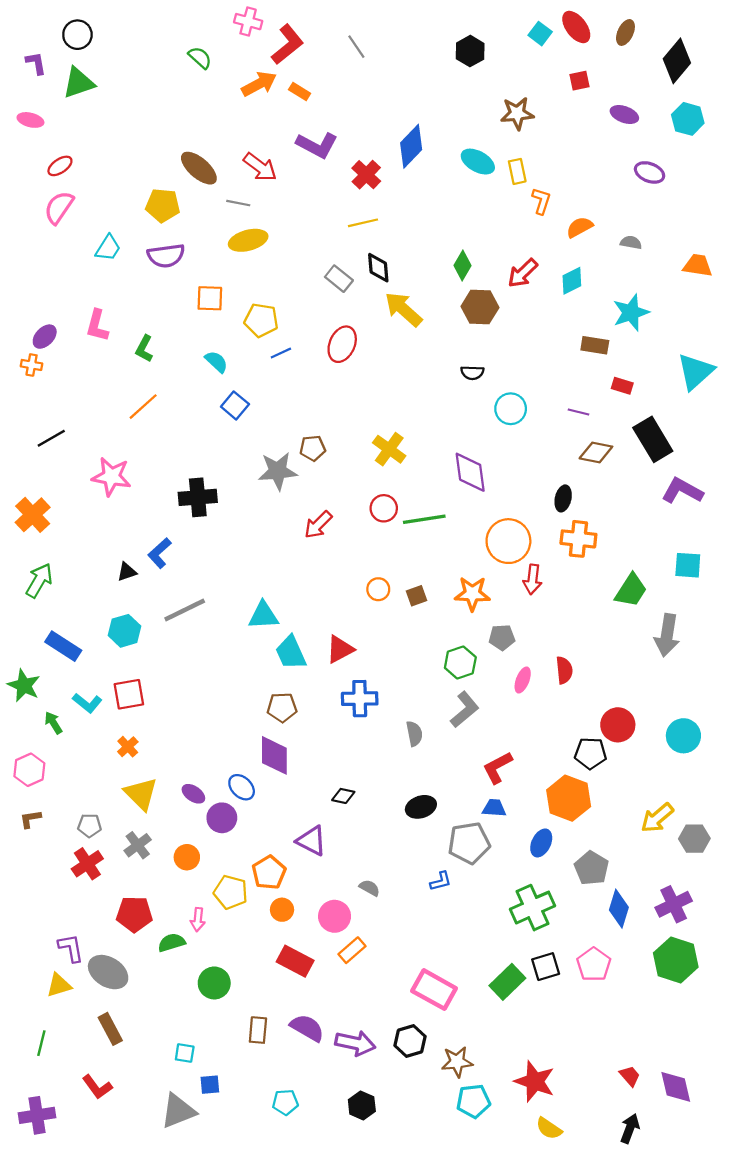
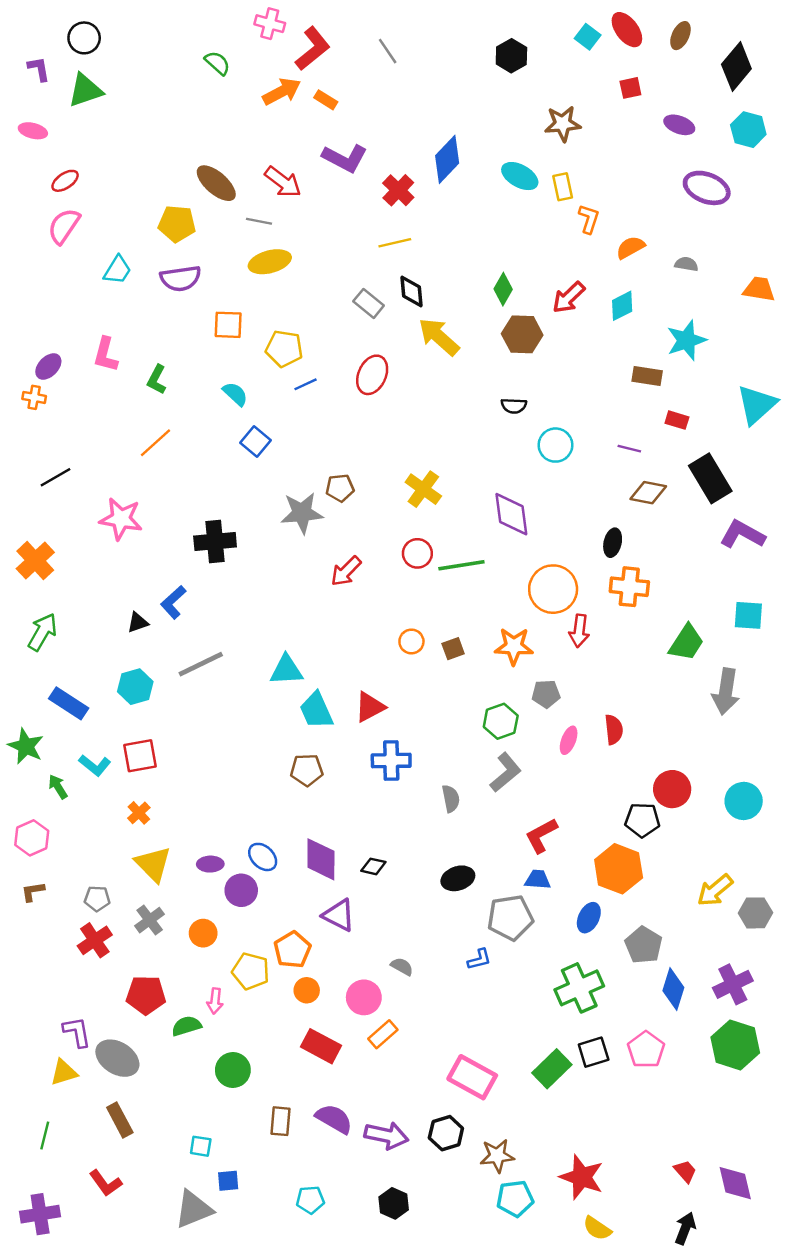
purple ellipse: (650, 172) -> (707, 188), size x1.4
purple diamond: (274, 755) -> (321, 859), moved
purple ellipse: (193, 794) -> (210, 864), turned -35

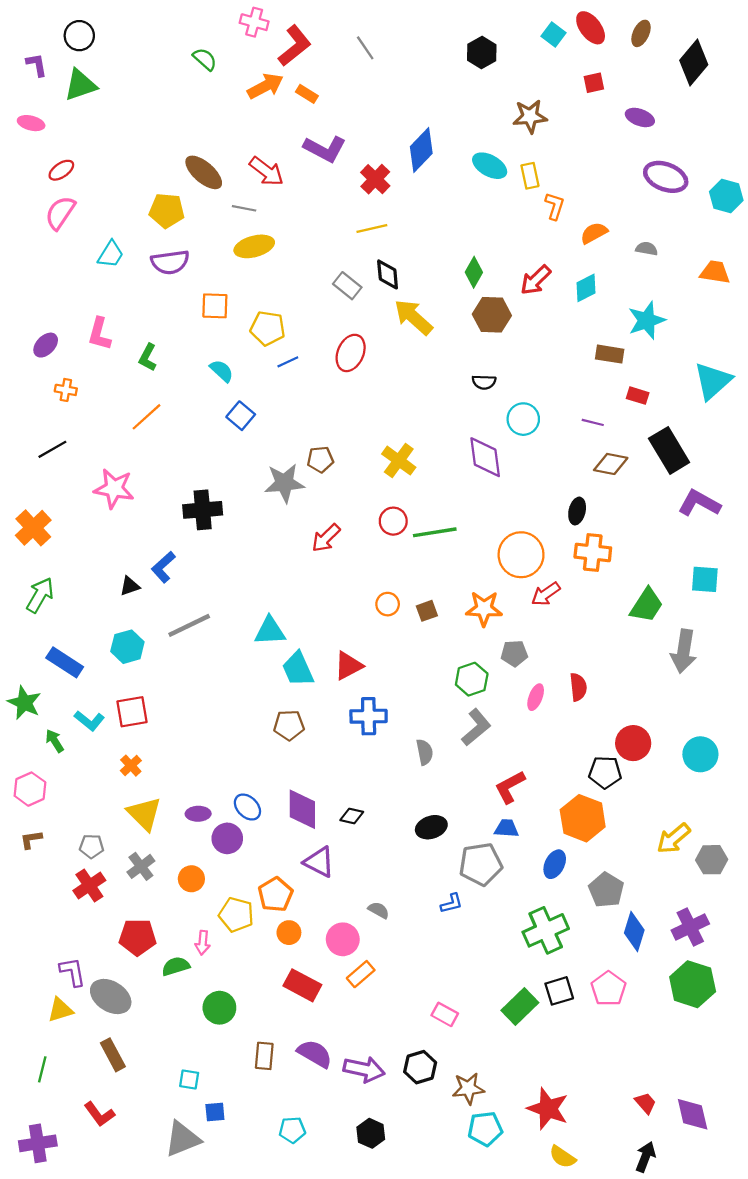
cyan hexagon: (748, 130) -> (726, 196), moved
orange cross: (34, 397) -> (66, 390), moved
purple diamond: (511, 514) -> (485, 457), moved
red arrow: (579, 631) -> (546, 594), turned 48
pink rectangle: (472, 1077) -> (445, 1014), size x0.6

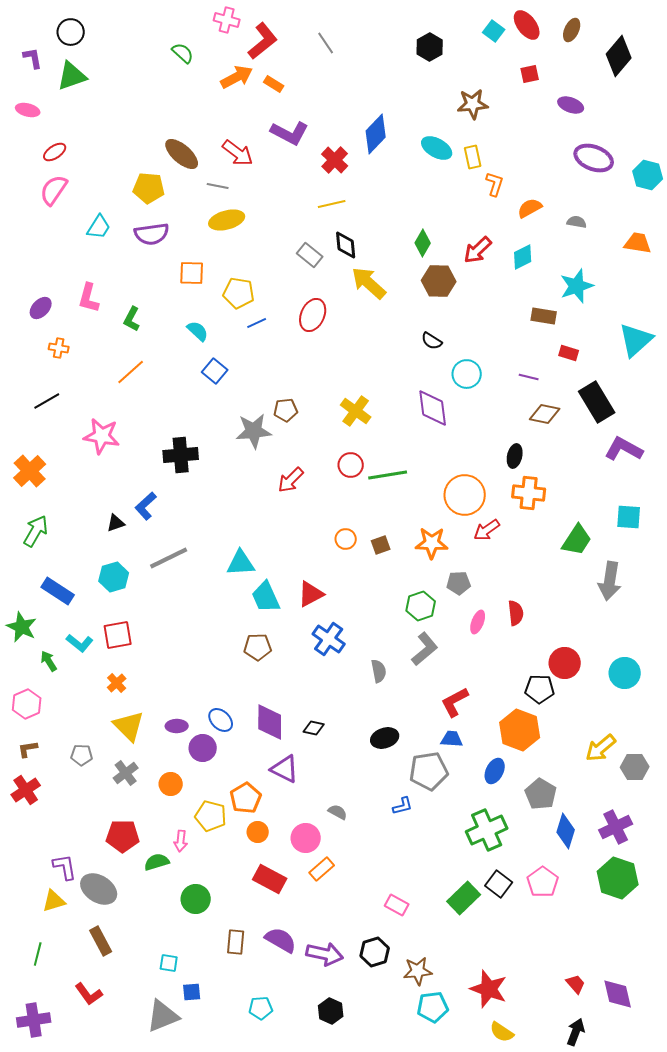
black semicircle: (484, 382) -> (432, 341), turned 30
blue cross: (369, 716) -> (329, 639), turned 36
red cross: (89, 885) -> (26, 790), moved
black square: (559, 991) -> (499, 884), turned -36

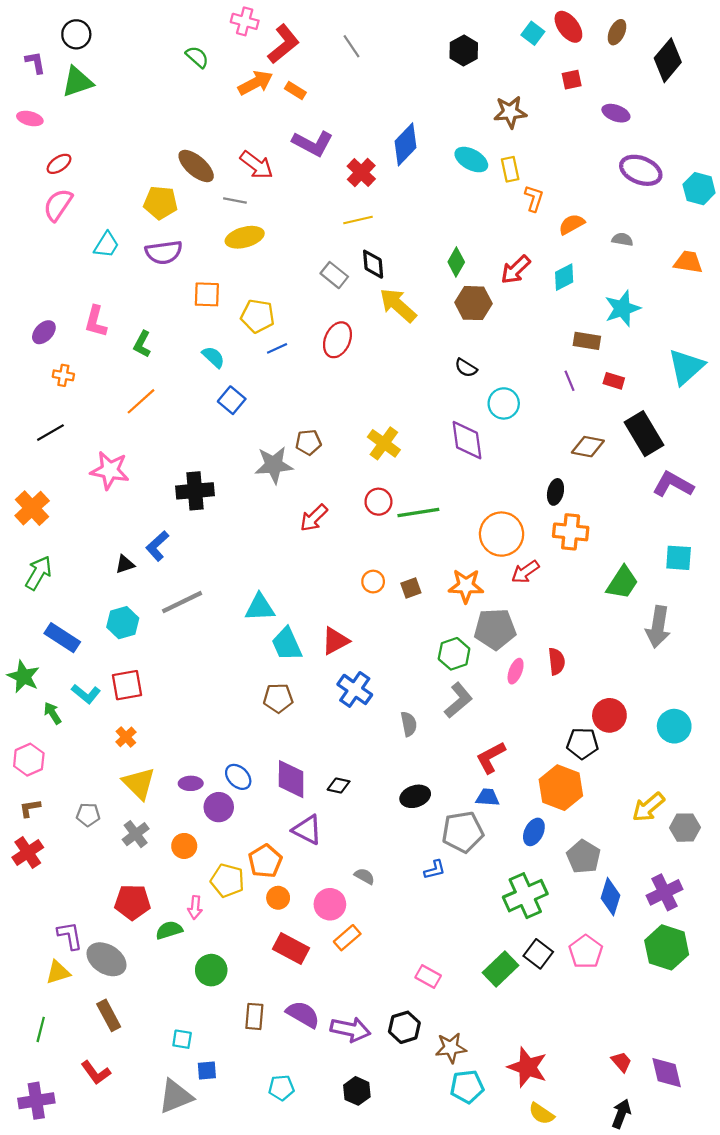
purple line: (529, 377) -> (570, 381), moved, turned 54
gray pentagon: (459, 583) -> (495, 629), size x1.6

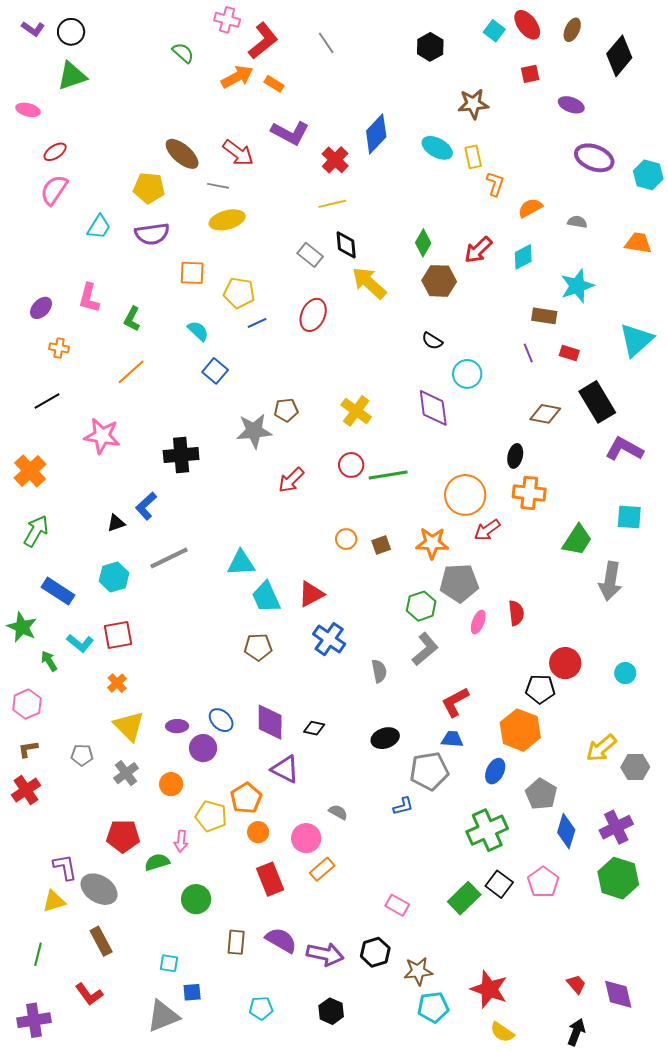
purple L-shape: (35, 62) -> (33, 29), moved, turned 135
cyan circle: (674, 726) -> (625, 673), size x0.7
red rectangle: (291, 948) -> (270, 879), turned 40

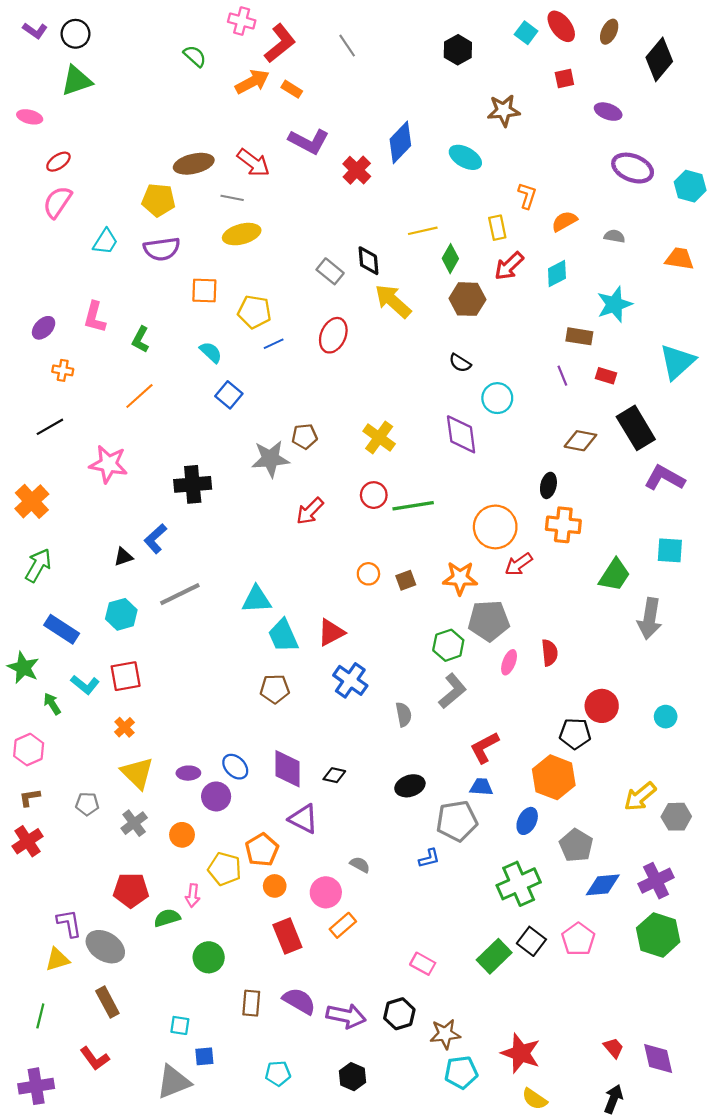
brown ellipse: (182, 154) -> (194, 164), turned -54
yellow rectangle: (473, 157) -> (497, 228), moved
yellow line: (332, 204) -> (423, 231), moved
blue diamond: (566, 831) -> (603, 885), turned 68

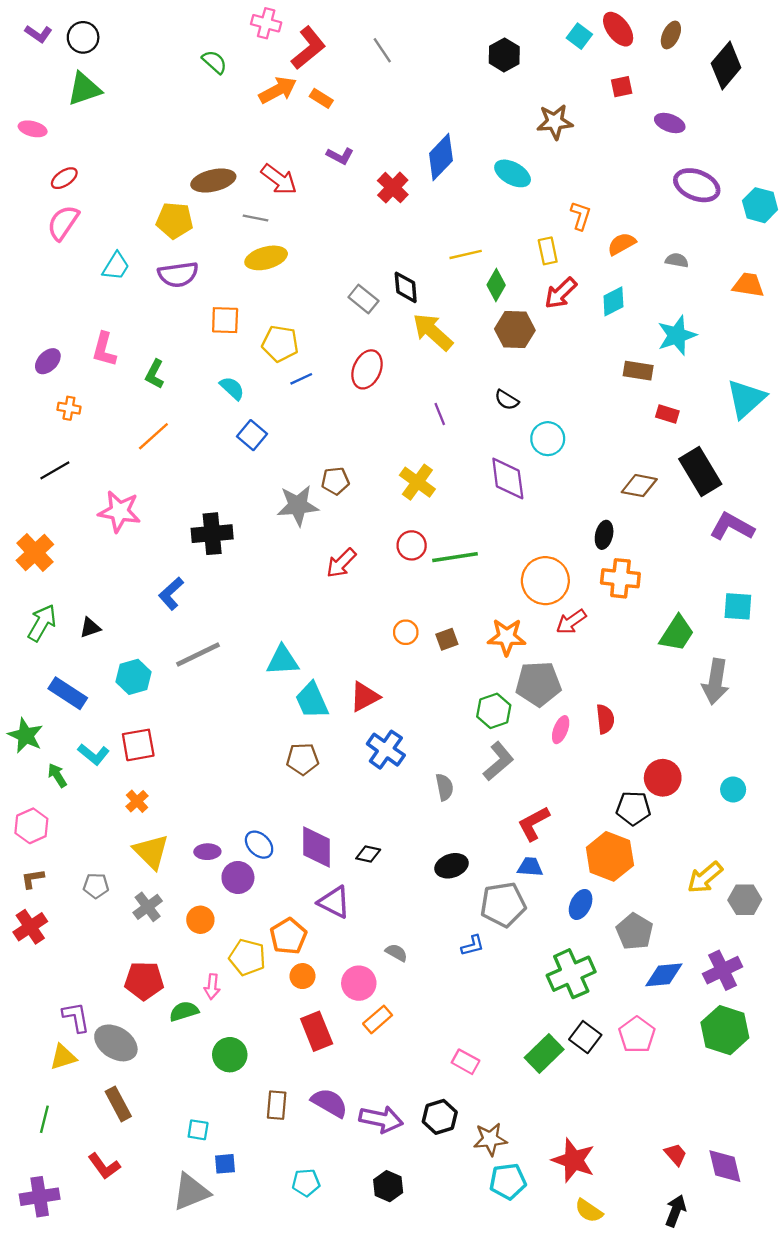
purple L-shape: (309, 141) -> (340, 156), size x0.6
purple line: (562, 376) -> (440, 414), moved
black triangle: (123, 557) -> (90, 628), moved

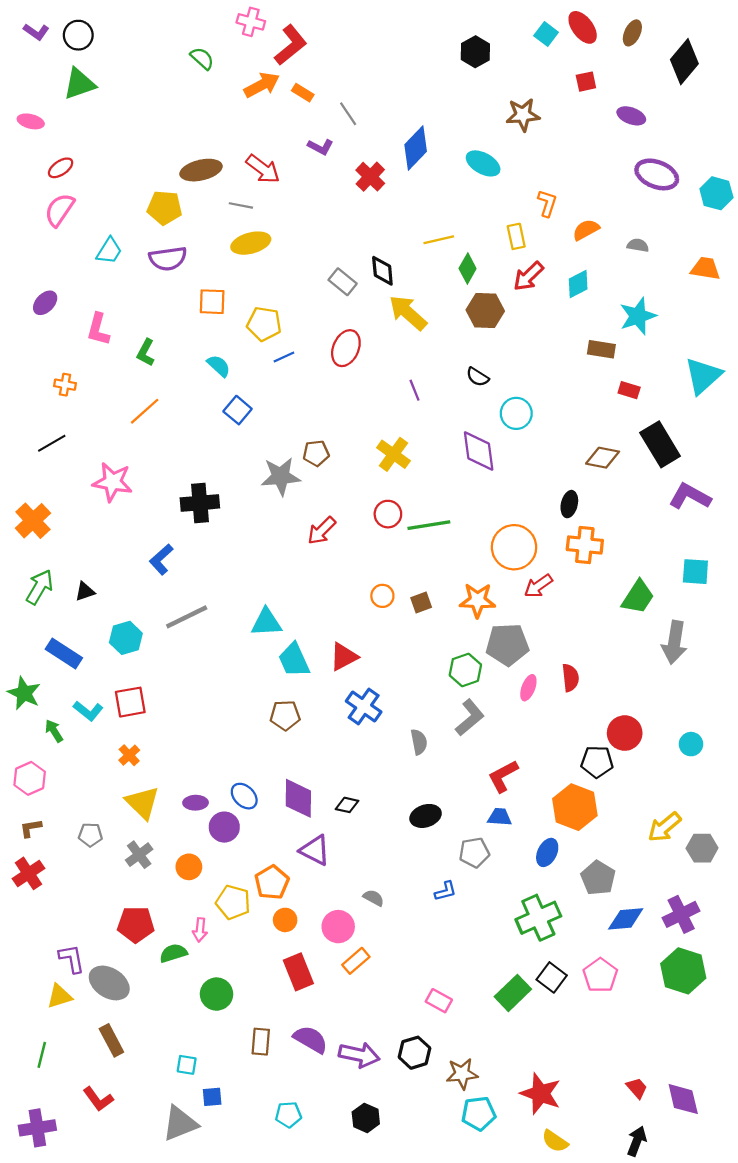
gray line: (382, 50) -> (348, 114), moved
purple ellipse: (48, 361) -> (45, 303), moved
gray pentagon: (503, 904) -> (474, 852), size x0.7

